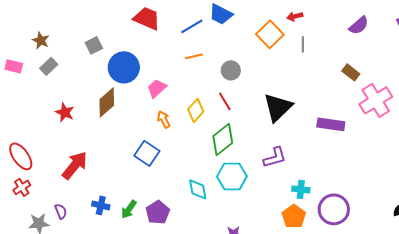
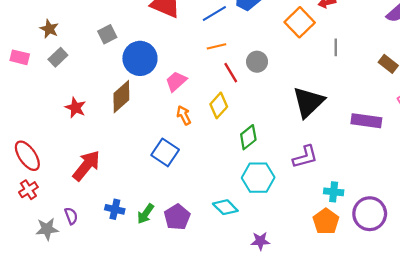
gray line: (303, 44) -> (336, 47), moved
red line: (225, 101) -> (231, 73), moved
green diamond: (223, 139) -> (248, 137), size x0.7
cyan diamond: (198, 189) -> (225, 207), moved, turned -35

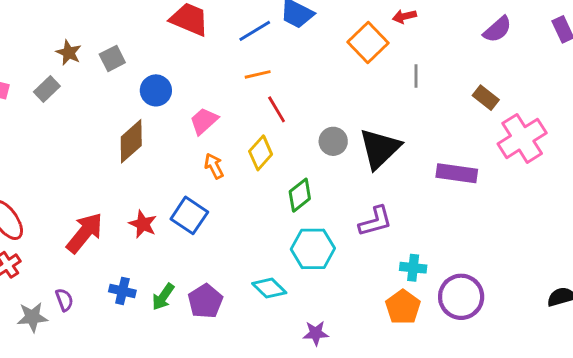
brown star: (49, 29) -> (69, 53), moved
blue circle: (140, 58) -> (156, 90), size x0.7
gray circle: (257, 62) -> (333, 141), moved
red star: (75, 108) -> (143, 224), moved

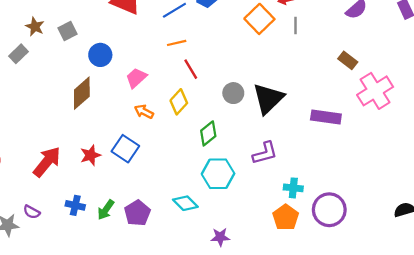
gray line: (416, 76) -> (295, 25), moved
orange arrow: (214, 166) -> (144, 112), turned -36
red star: (143, 224) -> (90, 155), turned 30
purple semicircle: (64, 300) -> (32, 212), turned 140

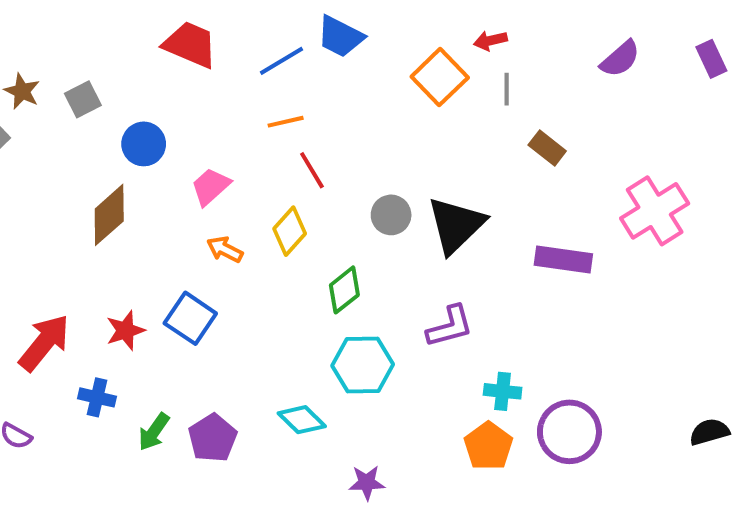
brown rectangle: (348, 60) -> (547, 148), moved
blue cross: (75, 205) -> (97, 397), moved

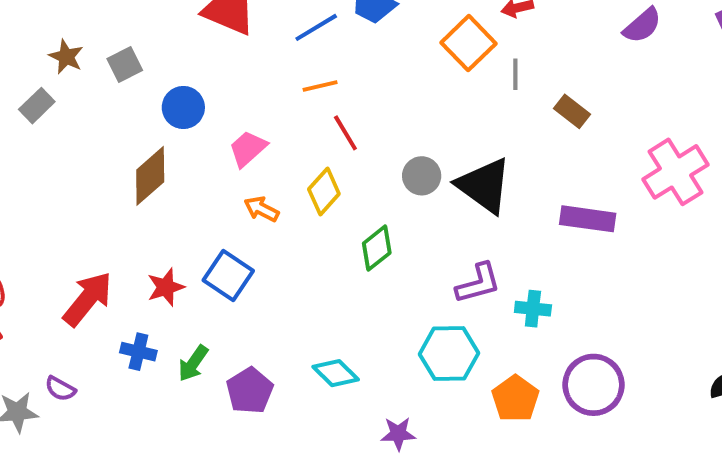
gray line: (507, 89) -> (515, 74), moved
black triangle: (456, 225) -> (484, 186), turned -40
cyan hexagon: (363, 365) -> (449, 354), moved
cyan cross: (503, 391) -> (533, 309), moved
green arrow: (154, 432) -> (193, 363), moved

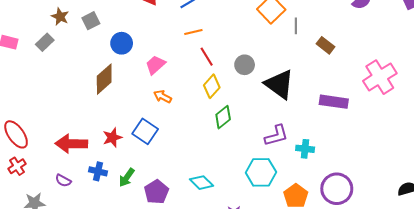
gray circle: (422, 176) -> (245, 65), moved
yellow diamond: (324, 191) -> (212, 86), moved
red arrow: (88, 299) -> (71, 144), turned -128
purple semicircle: (60, 389) -> (63, 181), moved

